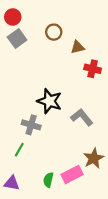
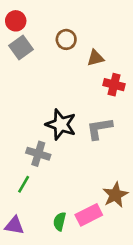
gray L-shape: (82, 117) -> (99, 128), moved, turned -60

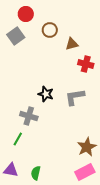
red circle: (16, 21) -> (26, 14), moved
black star: (61, 124) -> (46, 94), size x0.7
pink rectangle: (89, 215) -> (85, 172), moved
green semicircle: (60, 221) -> (36, 173), moved

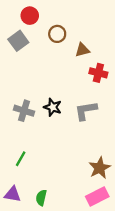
gray cross: (29, 116) -> (24, 111), moved

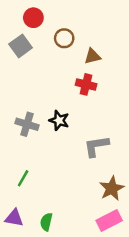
red cross: (98, 73) -> (86, 84), moved
gray L-shape: (86, 111) -> (96, 146), moved

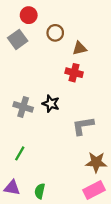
brown star: (112, 188) -> (96, 162), turned 30

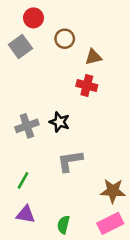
gray cross: (23, 107) -> (27, 126), turned -36
gray L-shape: (83, 126) -> (70, 161), moved
purple triangle: (12, 188) -> (26, 214), moved
green semicircle: (40, 191) -> (63, 225), moved

